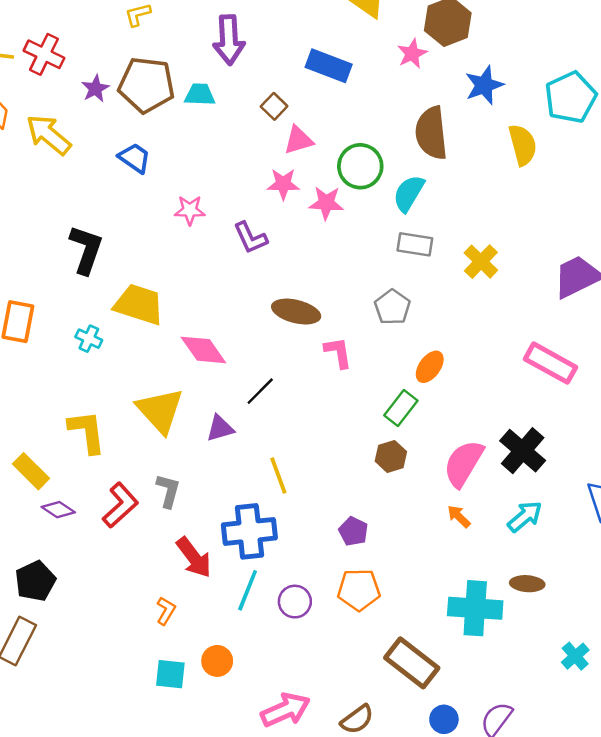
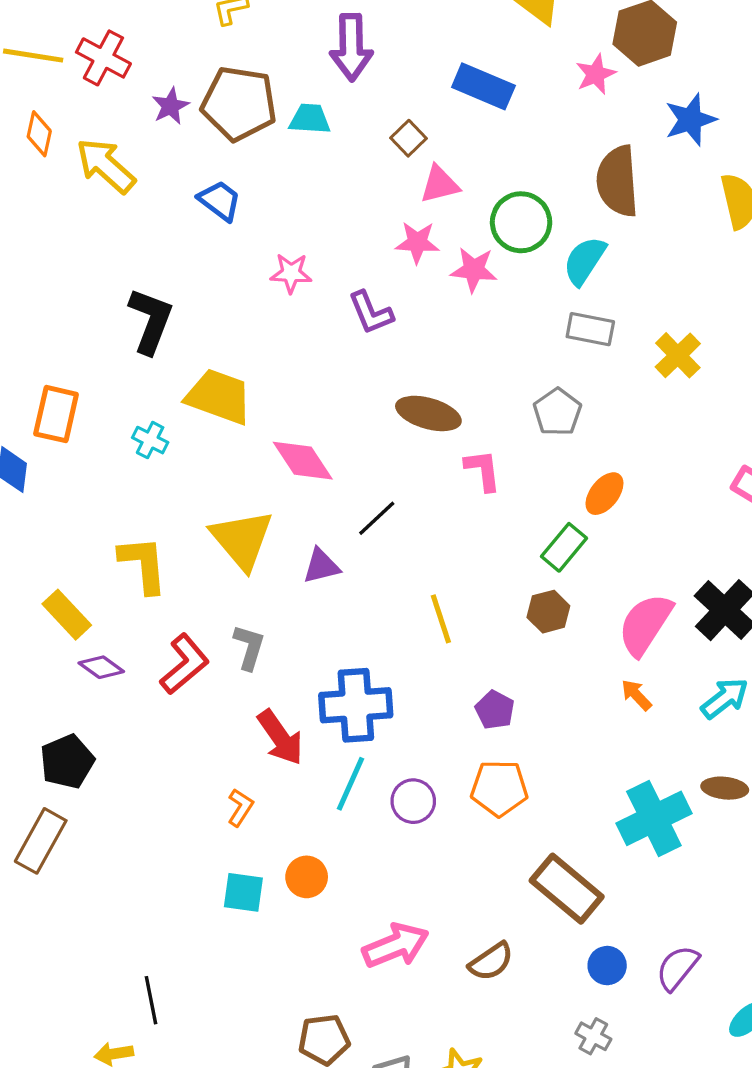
yellow line: (278, 475) -> (441, 619), moved
cyan cross: (475, 608) -> (654, 818), turned -32

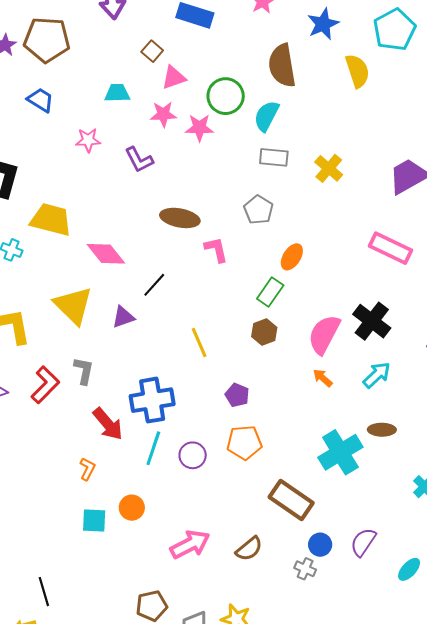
cyan trapezoid: (310, 119) -> (117, 93), moved
gray cross: (593, 1036) -> (305, 569), moved

